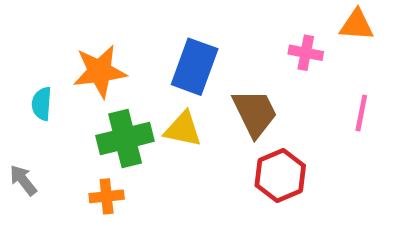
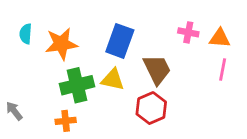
orange triangle: (357, 25) -> (220, 38), moved
cyan semicircle: (42, 104) -> (26, 34), moved
red hexagon: (280, 176) -> (151, 108), moved

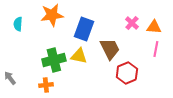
pink cross: (188, 32) -> (132, 23), turned 32
orange star: (61, 44) -> (52, 15), moved
red hexagon: (151, 108) -> (127, 73), moved

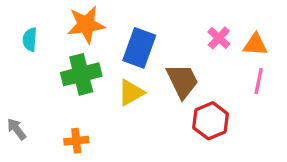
yellow triangle: (79, 56) -> (131, 93), turned -42
green cross: (54, 60) -> (81, 74), moved

